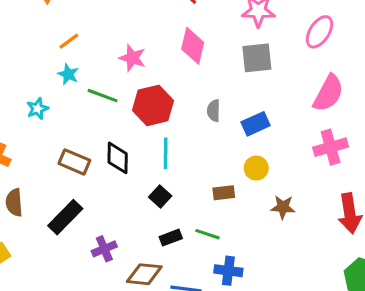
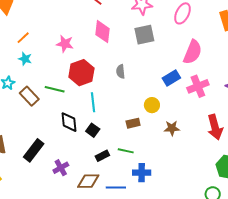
green line: (103, 96) -> (55, 89), moved
blue rectangle: (256, 124) -> (171, 78), moved
black diamond: (118, 158) -> (69, 122), moved
brown rectangle: (74, 162) -> (29, 96), moved, turned 30

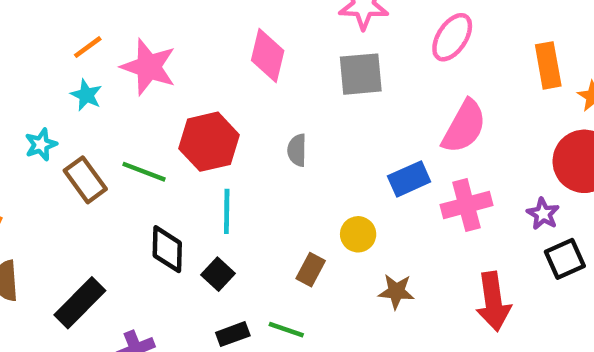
pink star: (65, 44) -> (149, 67), moved, size x1.4
brown rectangle: (133, 123) -> (311, 270), turned -56

